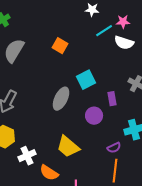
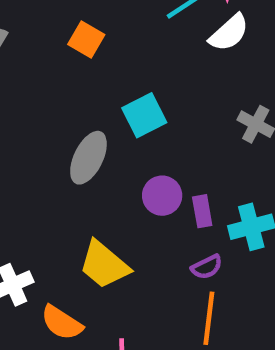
white semicircle: (124, 43) -> (229, 33), turned -60
purple rectangle: (112, 99) -> (202, 211), moved

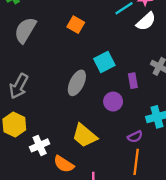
purple rectangle: (202, 211) -> (133, 81), moved

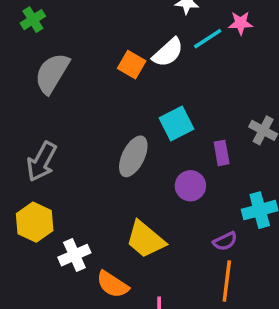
white semicircle: (146, 21) -> (168, 52), moved

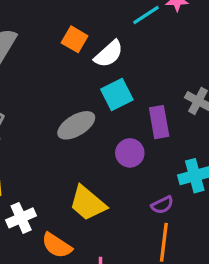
white semicircle: (168, 52) -> (109, 54), moved
purple rectangle: (222, 153) -> (159, 122), size x1.4
gray ellipse: (133, 156) -> (76, 125), turned 33

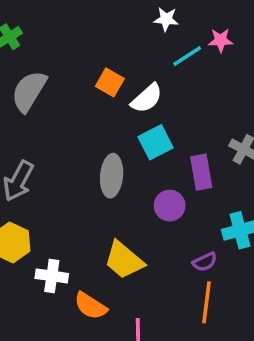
gray ellipse: (76, 125) -> (112, 176), turned -54
white cross: (21, 218) -> (52, 276), turned 32

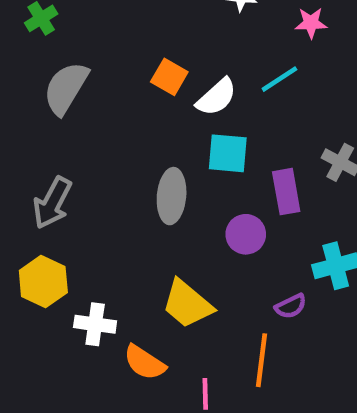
cyan line: (187, 56) -> (279, 79), moved
cyan square: (156, 142) -> (228, 153), turned 32
orange line: (207, 302) -> (261, 360), moved

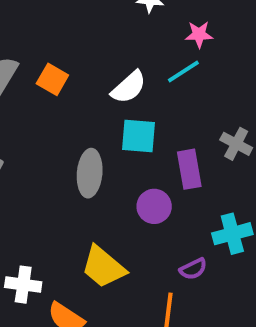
pink star: (311, 23) -> (199, 34), moved
orange square: (169, 77) -> (52, 79), moved

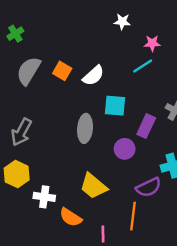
white semicircle: (129, 87) -> (93, 76), moved
purple rectangle: (189, 169) -> (146, 126), turned 35
purple semicircle: (193, 269) -> (149, 187), size x1.5

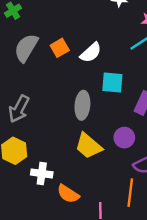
orange square: (62, 71) -> (60, 48), turned 30
purple circle: (125, 149) -> (124, 138), moved
yellow trapezoid: (93, 186) -> (88, 146), moved

